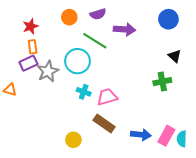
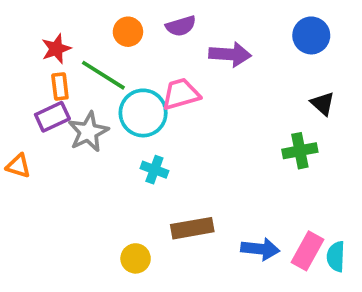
green line: (95, 41) -> (103, 75), moved
pink trapezoid: (107, 97) -> (181, 94), moved
brown rectangle: (104, 123) -> (192, 228), turned -45

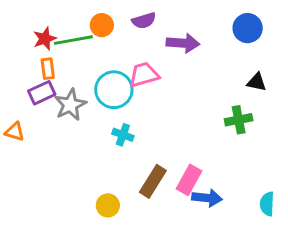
green line: (103, 75) -> (73, 40), moved, turned -42
black triangle: (323, 103) -> (257, 82), turned -30
brown rectangle: (192, 228) -> (153, 181), turned -48
pink rectangle: (307, 251) -> (189, 180), moved

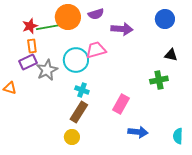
orange circle: (102, 25) -> (68, 17), size x1.6
pink rectangle: (189, 180) -> (121, 104), moved
brown rectangle: (153, 181) -> (79, 112), moved

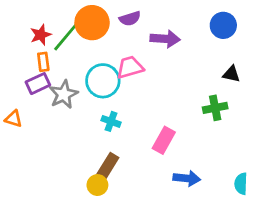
green line: (49, 27) -> (66, 36), turned -40
brown rectangle: (79, 112) -> (107, 167), moved

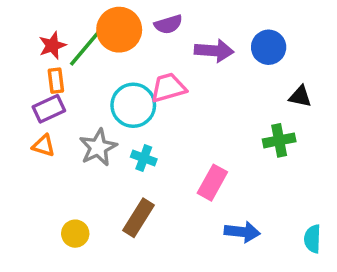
blue circle: (223, 25) -> (269, 47), moved
gray star: (64, 94) -> (98, 147), moved
orange triangle: (14, 119) -> (44, 146), moved
yellow circle: (97, 185) -> (75, 234), moved

